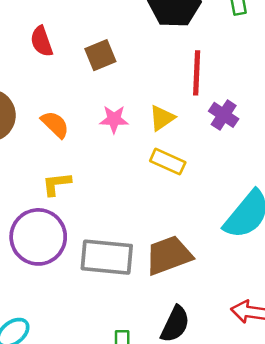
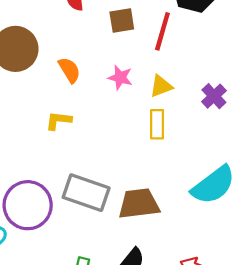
red line: (197, 73) -> (162, 31), moved
yellow rectangle: (168, 162) -> (157, 124), turned 52
purple circle: (38, 237) -> (28, 205), moved

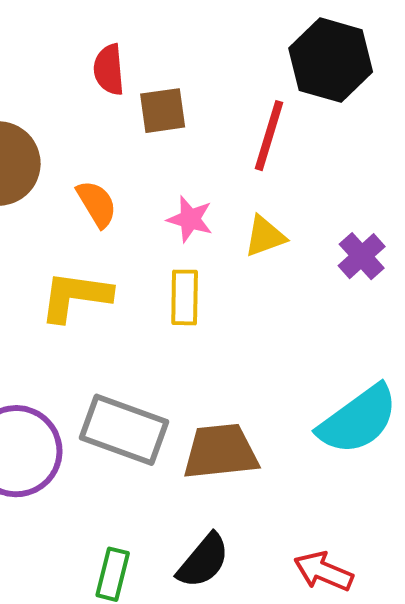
brown square: (122, 21) -> (163, 111), moved
yellow L-shape: (59, 120) -> (75, 296), size x1.5
yellow rectangle: (157, 124) -> (185, 297), moved

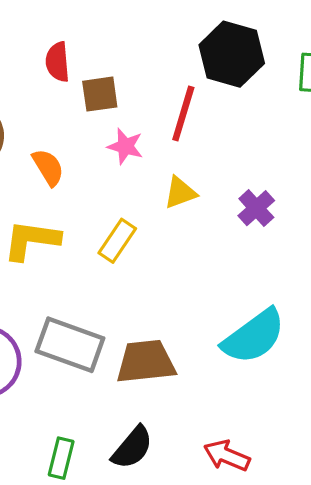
pink star: (190, 219) -> (125, 146), moved
yellow rectangle: (185, 297) -> (117, 241), turned 33

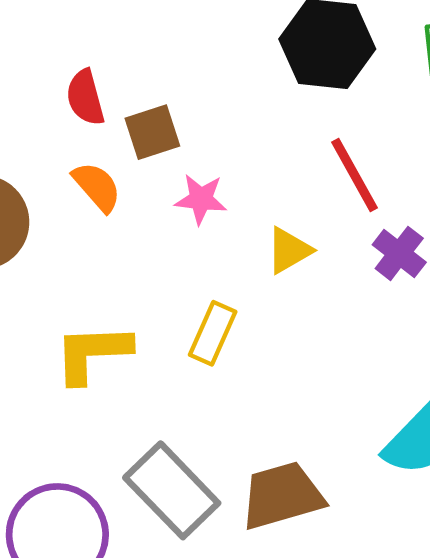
red line: (183, 114) -> (355, 175), moved, turned -36
orange semicircle: (48, 167) -> (97, 187), moved
gray rectangle: (70, 345) -> (172, 490), turned 36

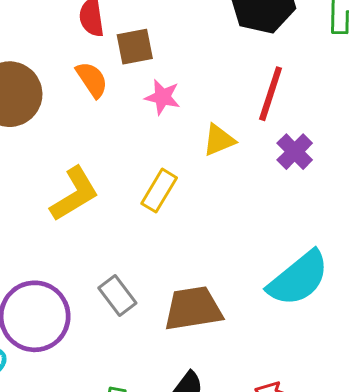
red line: (355, 175) -> (271, 94), turned 40
yellow L-shape: (92, 353) -> (74, 194), turned 144
gray rectangle: (172, 490) -> (117, 296), size x0.6

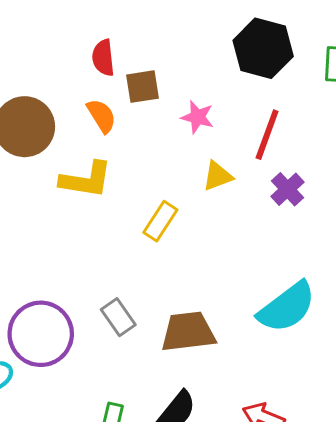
pink star: (163, 97) -> (198, 117), moved
yellow L-shape: (74, 194) -> (86, 180), moved, turned 38

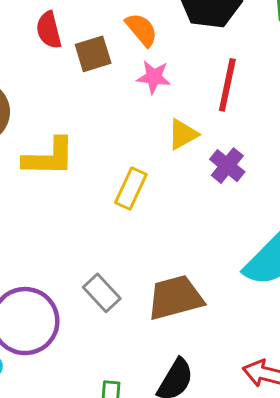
orange semicircle: (101, 116) -> (142, 30), moved
purple cross: (288, 189) -> (227, 166), moved

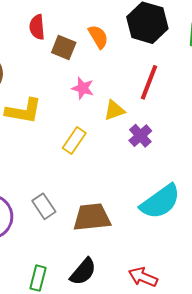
brown square: (93, 54) -> (64, 48), turned 30
pink star: (154, 77) -> (83, 88), moved

